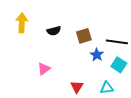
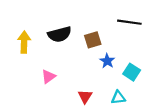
yellow arrow: (22, 23) -> (24, 42), moved
black semicircle: (54, 31) -> (60, 34), size x1.5
black line: (117, 42) -> (129, 22), moved

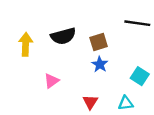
blue star: (107, 61) -> (100, 64), moved

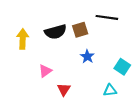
black line: (137, 23) -> (107, 17), moved
brown square: (99, 42) -> (80, 30), moved
red triangle: (90, 102) -> (64, 89), moved

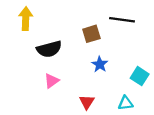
black semicircle: (55, 32) -> (49, 49), moved
yellow arrow: (23, 39) -> (26, 19), moved
red triangle: (64, 89) -> (87, 102), moved

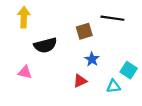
pink triangle: (52, 81) -> (25, 72), moved, turned 48
red triangle: (87, 102) -> (80, 81), moved, turned 32
cyan triangle: (126, 103) -> (113, 86), moved

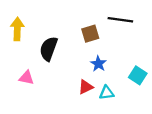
yellow arrow: (24, 17) -> (17, 29), moved
black semicircle: (45, 45) -> (49, 49), turned 125
cyan triangle: (113, 86) -> (106, 93), moved

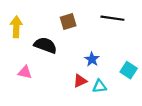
brown square: (90, 34) -> (68, 21), moved
black semicircle: (49, 49) -> (45, 45), turned 90

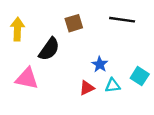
black semicircle: (45, 45) -> (49, 49), turned 105
pink triangle: (25, 72) -> (27, 78), size x1.5
cyan triangle: (99, 86) -> (113, 86), moved

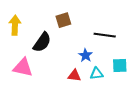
black line: (122, 20) -> (105, 35), moved
cyan square: (140, 76) -> (120, 65), turned -35
red triangle: (87, 88) -> (74, 76), turned 32

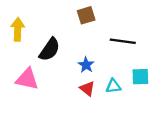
brown square: (63, 20) -> (86, 15), moved
blue star: (85, 55) -> (86, 65), moved
red triangle: (74, 76) -> (87, 88), turned 32

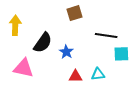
blue star: (86, 65) -> (66, 52), moved
cyan square: (140, 77) -> (121, 54), moved
red triangle: (87, 88) -> (75, 76), turned -40

